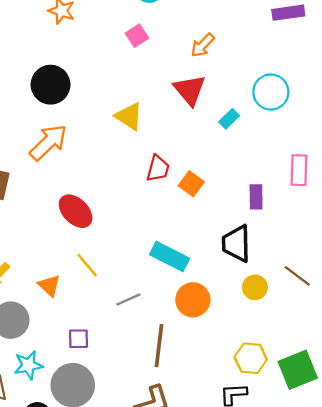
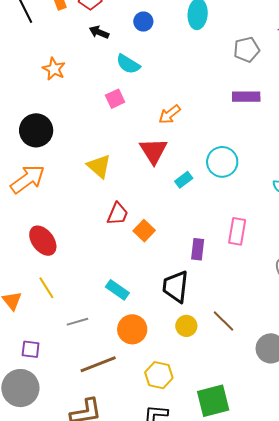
cyan rectangle: (170, 256) -> (117, 290), size x0.7
brown line: (159, 346) -> (98, 364), turned 54
yellow hexagon: (251, 358) -> (159, 375), moved

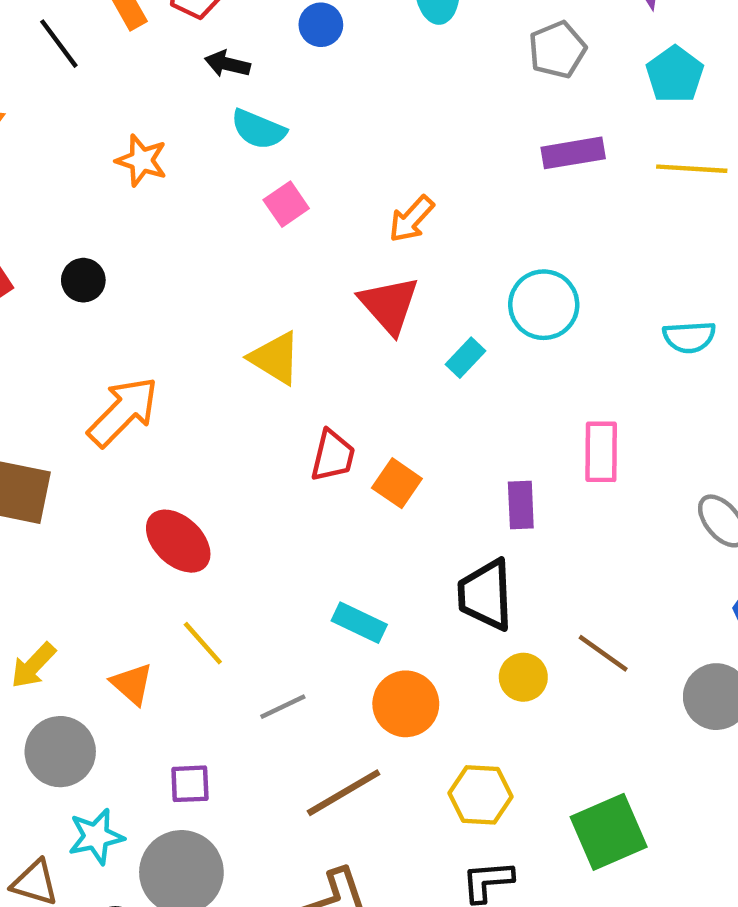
cyan semicircle: (128, 64) -> (258, 129), moved
black circle: (36, 130) -> (83, 280), moved, size x0.6

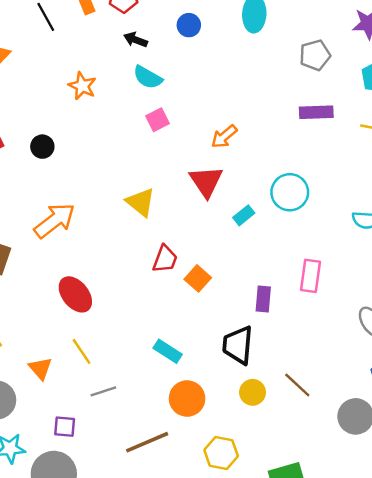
gray line: (283, 707) -> (103, 391), moved

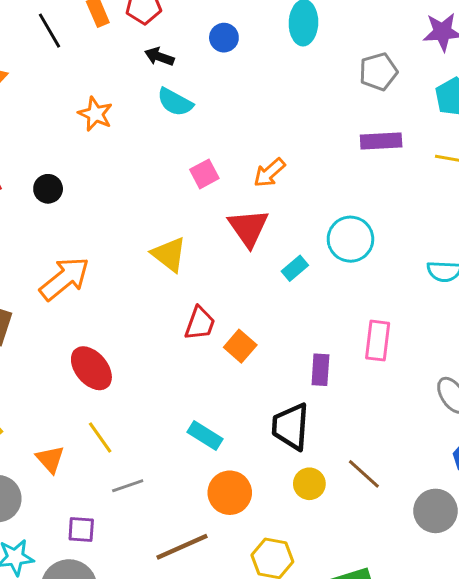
pink square: (157, 120) -> (204, 174), moved

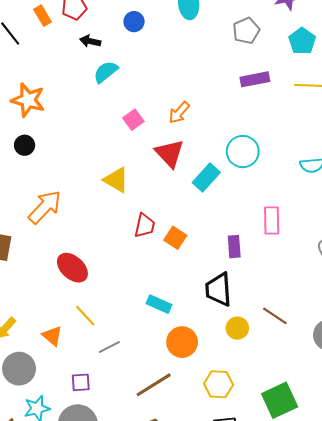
cyan semicircle: (175, 102) -> (106, 72), turned 120
orange star: (95, 114) -> (28, 100), moved, size x1.4
cyan rectangle: (295, 268) -> (206, 177), size x1.5

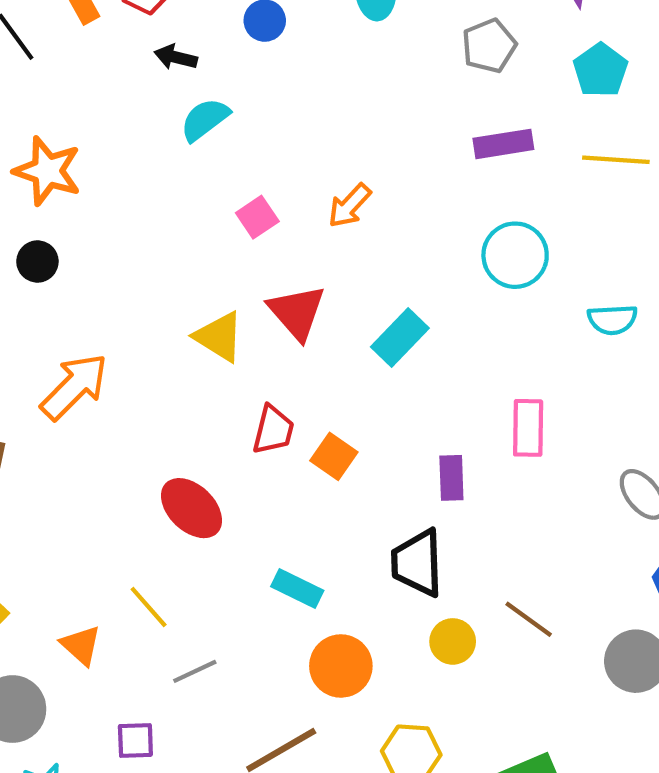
cyan circle: (243, 152) -> (515, 255), moved
red triangle: (170, 153) -> (297, 312), moved
red ellipse: (72, 268) -> (192, 508), moved

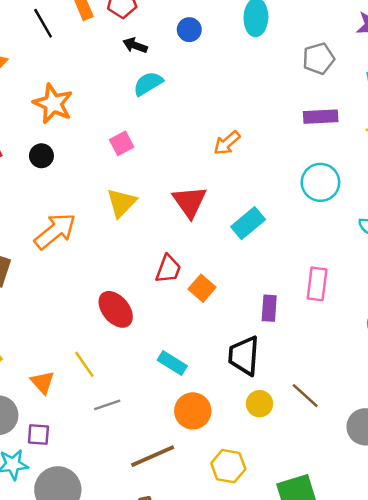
pink square: (257, 217) -> (122, 143), moved
yellow triangle: (219, 337) -> (121, 203), moved, turned 36
purple square: (135, 740) -> (38, 434), moved

